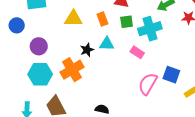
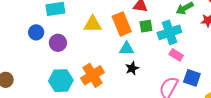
orange rectangle: (102, 19) -> (122, 24), size x1.6
purple circle: (39, 46) -> (58, 43), moved
black star: (87, 50) -> (132, 68), moved
pink rectangle: (137, 52) -> (176, 55), moved

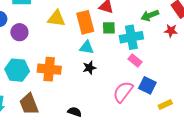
orange cross: (92, 75) -> (49, 69), turned 30

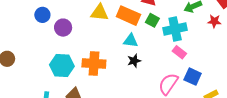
orange rectangle: (85, 22) -> (128, 16), turned -50
green square: (109, 28) -> (152, 20), turned 32

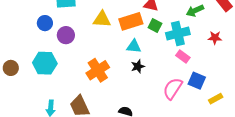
orange rectangle: (128, 16) -> (131, 21), turned -40
red star: (214, 21) -> (215, 38), moved
orange cross: (94, 64) -> (98, 70), turned -35
cyan hexagon: (62, 65) -> (45, 63), moved

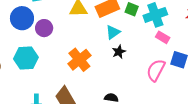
blue circle: (45, 23) -> (22, 18), size x1.5
cyan triangle: (134, 46) -> (113, 32), turned -35

